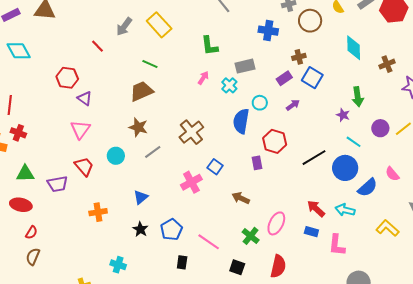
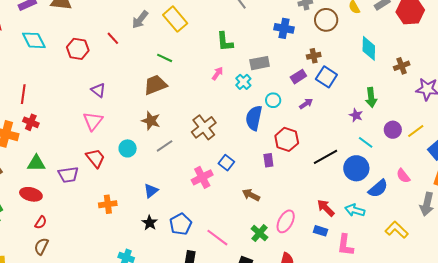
red hexagon: (67, 78) -> (78, 49), moved

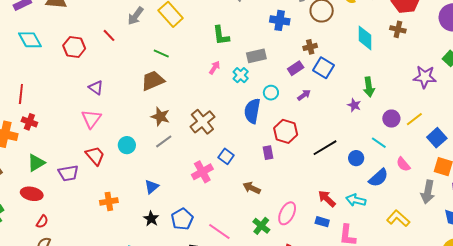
brown cross: (402, 66) -> (398, 29), moved, turned 35
brown star: (151, 121) -> (160, 117), moved
cyan line: (366, 142) -> (379, 143), moved
green triangle: (36, 163) -> (36, 163), turned -30
blue circle: (356, 168) -> (356, 158), size x0.6

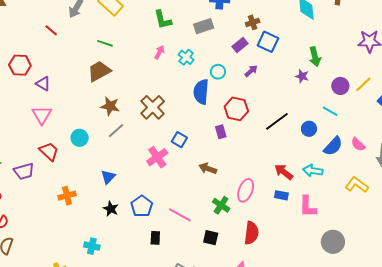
red hexagon: (74, 47) -> (20, 65), moved
gray rectangle: (256, 56) -> (204, 26), moved
pink semicircle: (403, 164) -> (358, 144), moved

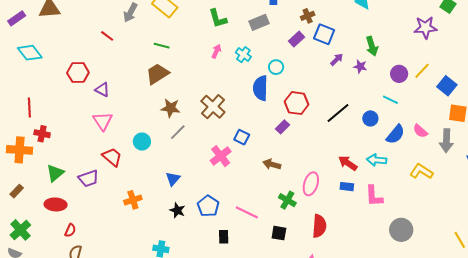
purple arrow: (251, 71) -> (337, 59), moved
purple rectangle: (221, 132) -> (283, 127), turned 64

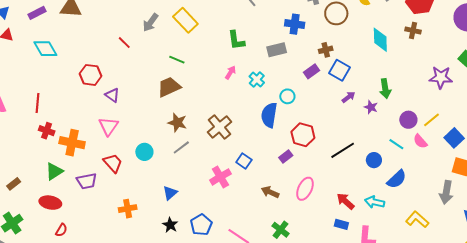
pink semicircle: (420, 131) -> (420, 141), moved
orange cross: (20, 150) -> (72, 143), moved
pink ellipse: (311, 184) -> (305, 189), moved

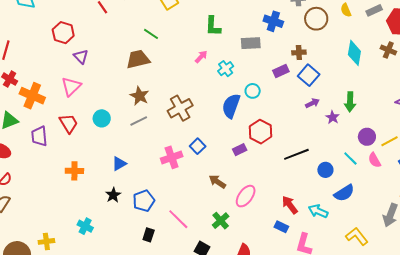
purple trapezoid: (87, 181) -> (39, 136), turned 85
pink ellipse: (305, 189) -> (246, 196), moved

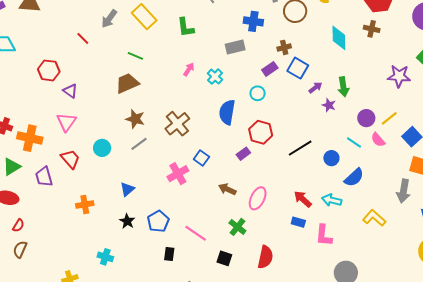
green L-shape: (213, 26) -> (186, 27), moved
cyan circle: (253, 91) -> (258, 93), moved
purple arrow: (312, 103) -> (315, 88), moved

